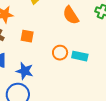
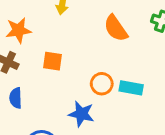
blue star: (25, 71) -> (81, 114), moved

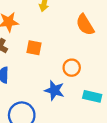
cyan rectangle: (131, 88) -> (92, 96), moved

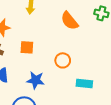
blue star: (54, 90) -> (35, 80), moved

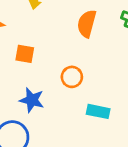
orange semicircle: (70, 21) -> (87, 24), turned 48

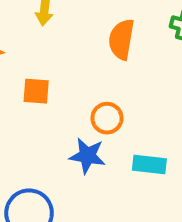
blue star: (32, 100) -> (87, 156), moved

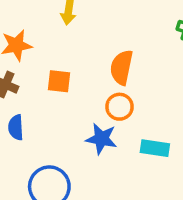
orange semicircle: (121, 39) -> (122, 67), moved

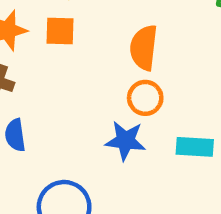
orange square: (59, 81) -> (60, 31), moved

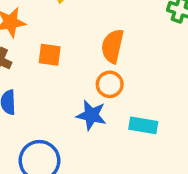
orange square: (60, 31) -> (50, 55), moved

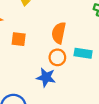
cyan rectangle: (143, 125) -> (83, 53), moved

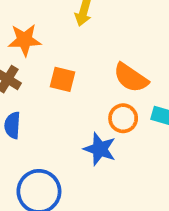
orange semicircle: (59, 33) -> (131, 78), turned -75

